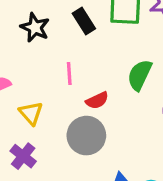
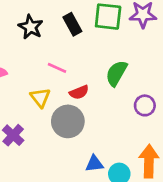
pink line: (69, 73) -> (57, 68), turned -66
yellow triangle: (31, 113) -> (40, 98), moved

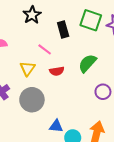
black rectangle: (72, 24) -> (63, 29), moved
gray circle: (68, 121) -> (32, 100), moved

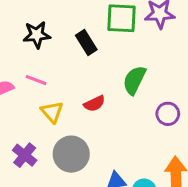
black star: (32, 15) -> (37, 35), turned -30
pink line: (45, 49) -> (36, 80), moved

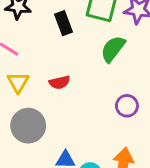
green semicircle: (134, 80) -> (113, 49), moved

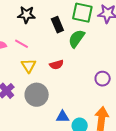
green semicircle: (113, 49) -> (76, 39), moved

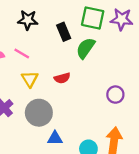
blue triangle: (63, 117) -> (55, 138), moved

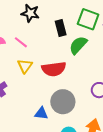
red semicircle: (62, 78) -> (54, 69), size x1.6
gray circle: (39, 113) -> (63, 102), moved
blue triangle: (55, 138) -> (41, 113), moved

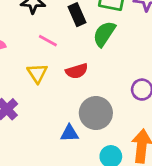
pink line: (21, 42) -> (48, 41), moved
red semicircle: (54, 69) -> (77, 71), size x0.7

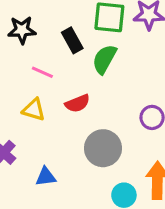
yellow triangle: (37, 73) -> (34, 110), turned -35
blue triangle: (69, 133) -> (46, 177), moved

